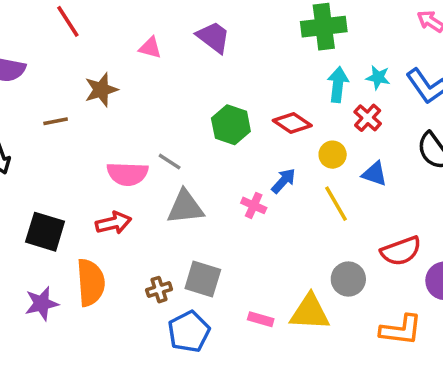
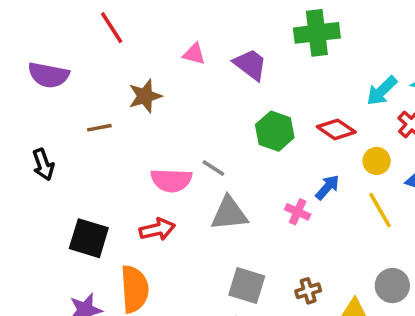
green cross: (324, 27) -> (317, 33), moved
purple trapezoid: (213, 37) -> (250, 64), moved
cyan arrow: (338, 84) -> (382, 91), turned -140
brown cross: (159, 290) -> (308, 291), moved

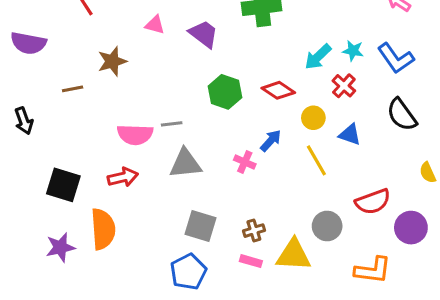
gray line: (213, 168) -> (172, 124), turned -40

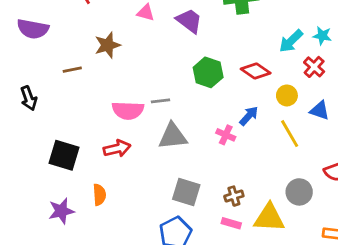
orange semicircle: (103, 229) -> (99, 195), size x0.6

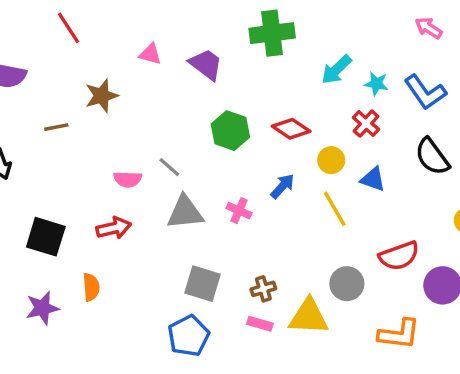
cyan arrow: (291, 41) -> (336, 70), moved
gray line: (161, 101) -> (169, 167), turned 48
pink semicircle: (128, 110) -> (128, 179), size x0.7
pink cross: (226, 135) -> (239, 211), moved

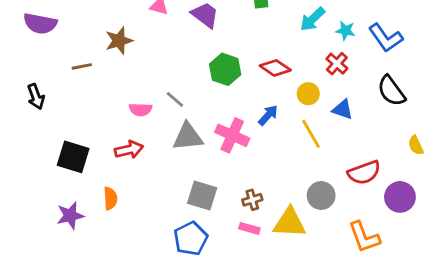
pink cross: (239, 211) -> (232, 135), size x1.6
orange L-shape: (399, 334) -> (364, 237), turned 63

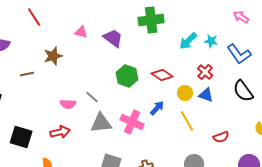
cyan star: (345, 31) -> (211, 41), moved
blue triangle: (343, 109) -> (206, 95), moved
red semicircle: (364, 173) -> (221, 137), moved, size x0.7

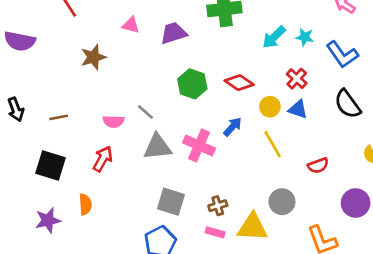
purple trapezoid: (113, 38) -> (174, 33), turned -55
brown line: (27, 74) -> (59, 117), moved
red arrow: (60, 132) -> (103, 159), turned -48

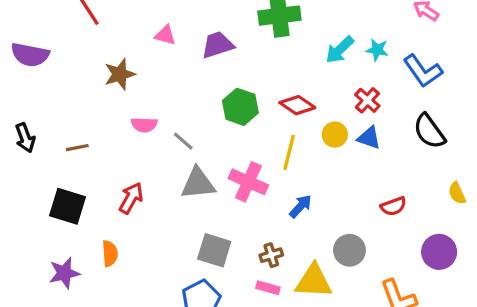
pink semicircle: (113, 121) -> (144, 125), moved
blue arrow: (232, 127) -> (301, 206), moved
yellow line: (273, 144) -> (289, 152), moved, turned 44

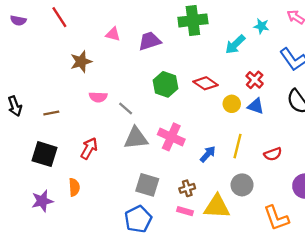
cyan star: (377, 50) -> (261, 26), moved
purple semicircle: (30, 55) -> (18, 20), moved, size x0.6
yellow line: (289, 152) -> (237, 146), moved

